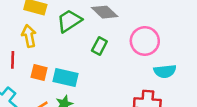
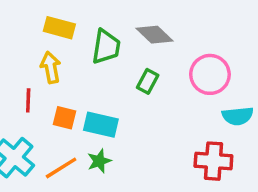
green trapezoid: (69, 21) -> (106, 47), turned 132

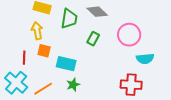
red line: (28, 100) -> (24, 58), moved
orange square: (65, 118) -> (44, 51), moved
green star: (99, 161) -> (73, 85), moved

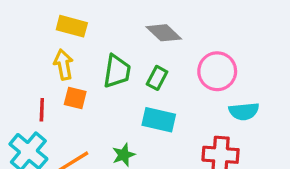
green trapezoid: (69, 19) -> (117, 71), moved
cyan rectangle: (66, 64) -> (159, 120), moved

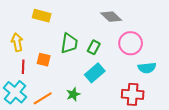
gray diamond: (164, 33) -> (111, 17), moved
yellow arrow: (63, 65) -> (17, 42), moved
cyan rectangle: (159, 120) -> (95, 73), turned -54

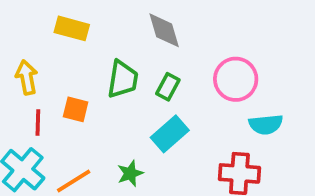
gray diamond: (111, 17) -> (164, 30), moved, turned 30

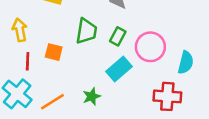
pink circle: (236, 79) -> (150, 47), moved
cyan semicircle: (266, 124) -> (186, 63), turned -70

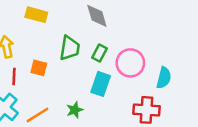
cyan rectangle: (119, 69) -> (101, 84), turned -30

